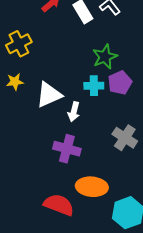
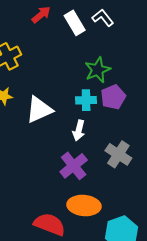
white arrow: (74, 112) -> (79, 130), moved
purple cross: (67, 149) -> (74, 166), moved, turned 36

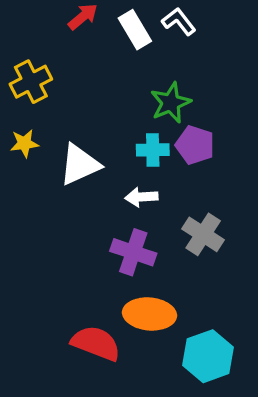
purple pentagon: (113, 97) -> (195, 145), turned -30
white arrow: (79, 130) -> (141, 197), turned 72
purple cross: (74, 166) -> (133, 252), turned -32

